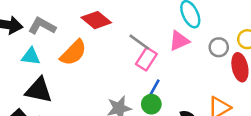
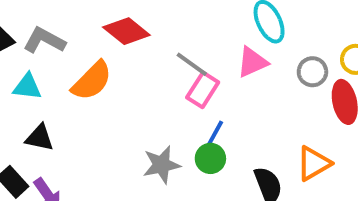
black triangle: (39, 90) -> (39, 138), size x0.7

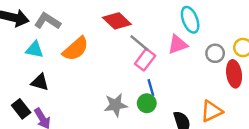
red diamond: (126, 31) -> (117, 21), moved
blue line: (215, 133) -> (151, 88), turned -49

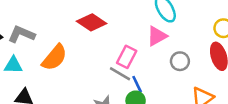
gray line: (139, 43) -> (120, 74), moved
gray circle: (215, 53) -> (180, 61), moved

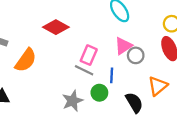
pink triangle: (157, 36) -> (123, 46), moved
blue line: (137, 84) -> (112, 75), moved, turned 32

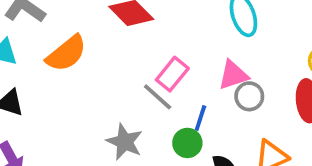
green circle: (99, 93) -> (187, 143), moved
gray star: (73, 101) -> (125, 142), turned 30

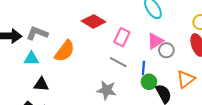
pink rectangle: (172, 74) -> (122, 37), moved
green circle: (187, 143) -> (149, 82), moved

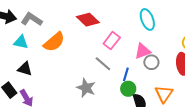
orange triangle: (186, 79) -> (164, 94), turned -30

